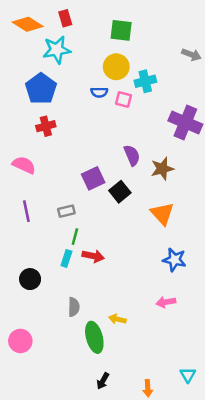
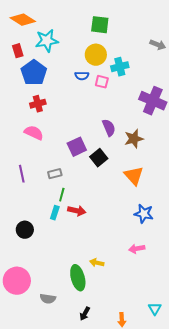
red rectangle: (65, 18) -> (18, 51), moved
pink semicircle: (24, 165) -> (34, 133), moved
gray semicircle: (74, 307) -> (48, 299), moved, turned 98
pink circle: (20, 341) -> (17, 281), size x1.4

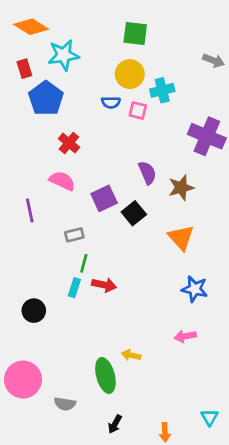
red cross: (38, 104) -> (69, 143), moved, turned -35
pink semicircle: (34, 133) -> (62, 181), moved
purple line: (22, 174) -> (30, 211), moved

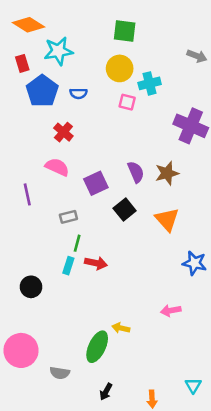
blue semicircle: (111, 102) -> (78, 93), moved
purple semicircle: (147, 173) -> (136, 172), moved
black square: (134, 213) -> (125, 209), moved
blue star: (195, 289) -> (194, 263), moved
green ellipse: (105, 375) -> (97, 347), turned 40

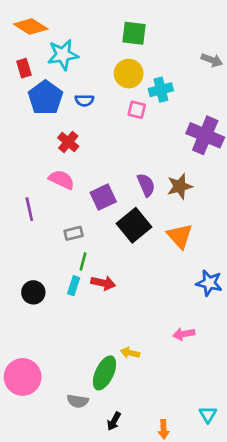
black square: (125, 209) -> (134, 225), size x1.4
black circle: (31, 287) -> (33, 292), moved
gray semicircle: (60, 373) -> (78, 401), moved

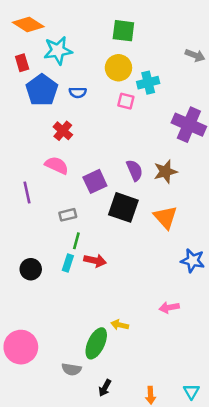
black square: (134, 225) -> (123, 207), turned -32
cyan triangle: (208, 415) -> (191, 392), moved

